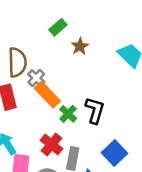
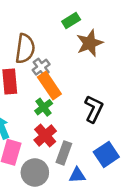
brown star: (80, 46) -> (90, 43), size x1.5
green cross: (68, 114) -> (44, 107), moved

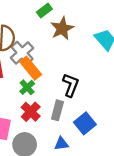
gray cross: (41, 67) -> (22, 53), size x1.5
gray rectangle: (64, 153) -> (57, 110), moved

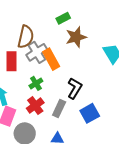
orange rectangle: (31, 68) -> (51, 59), moved
blue square: (85, 123) -> (90, 113), moved

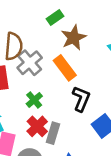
orange rectangle: (51, 59) -> (65, 68), moved
gray rectangle: (59, 108) -> (53, 133), moved

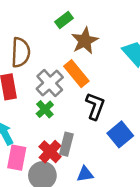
gray cross: (30, 63) -> (50, 83), moved
red cross: (37, 126) -> (50, 152), moved

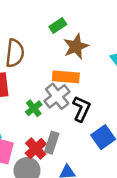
orange rectangle: (76, 74) -> (66, 77), turned -50
gray cross: (50, 83) -> (57, 96), moved

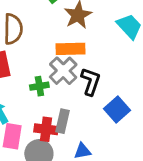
green cross: (34, 108) -> (39, 86), turned 35
red cross: (36, 149) -> (46, 129), turned -35

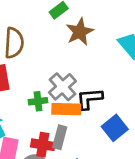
orange rectangle: (70, 49) -> (66, 109), moved
black L-shape: (91, 81) -> (90, 99), turned -116

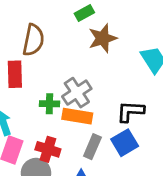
black L-shape: (90, 99) -> (130, 111), moved
gray rectangle: (60, 137) -> (92, 147), moved

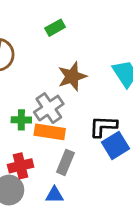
brown star: (103, 38) -> (72, 76), moved
blue square: (125, 143) -> (116, 145), moved
red cross: (48, 149) -> (21, 166), turned -30

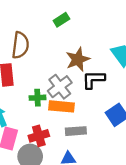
black L-shape: (103, 126) -> (93, 79), moved
gray rectangle: (65, 162) -> (76, 131), turned 66

